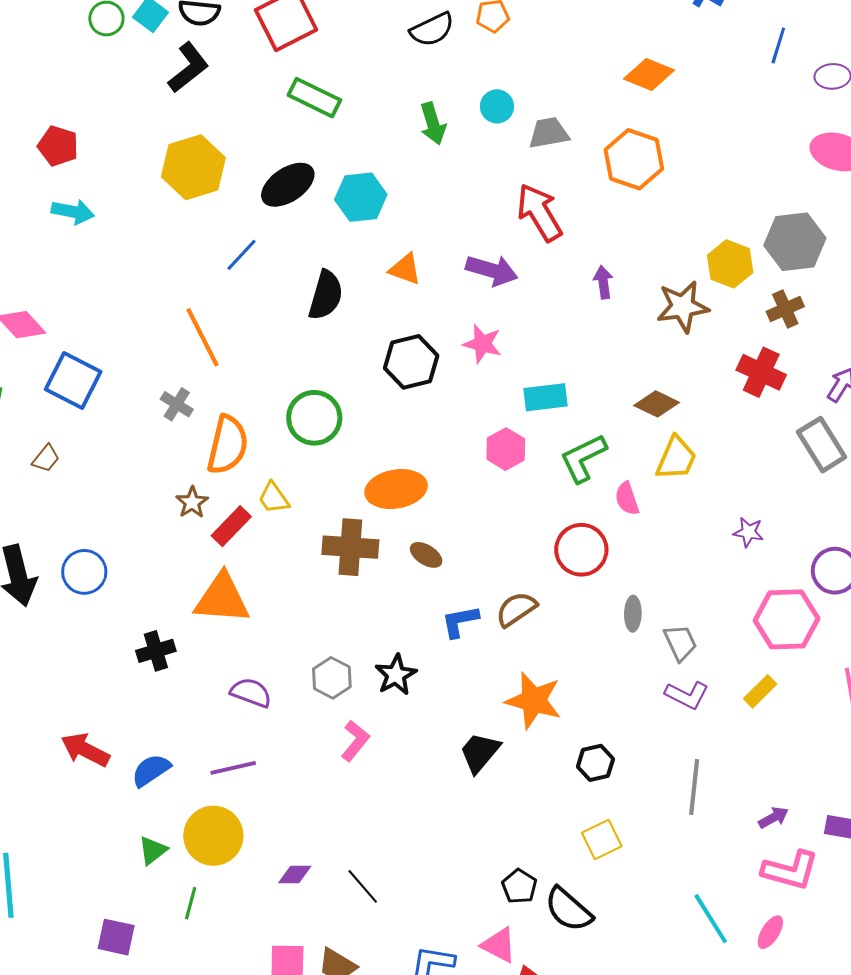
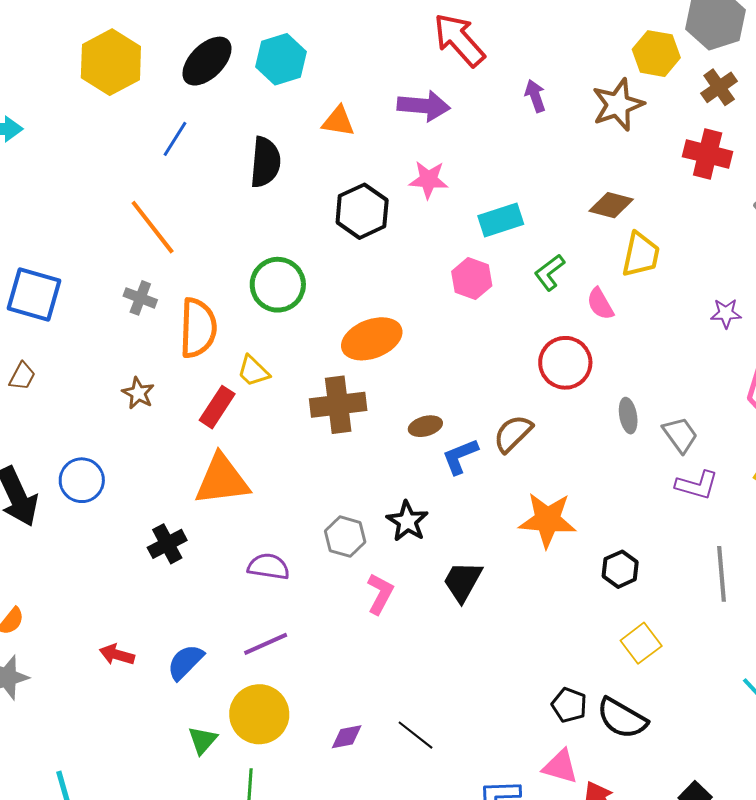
green L-shape: (583, 458) -> (550, 272), size x0.7
brown star: (192, 502) -> (138, 393), moved
brown ellipse: (426, 555) -> (425, 426), moved, turned -36
red arrow: (85, 750) -> (117, 655), size x0.7
black trapezoid: (480, 752) -> (463, 581), moved

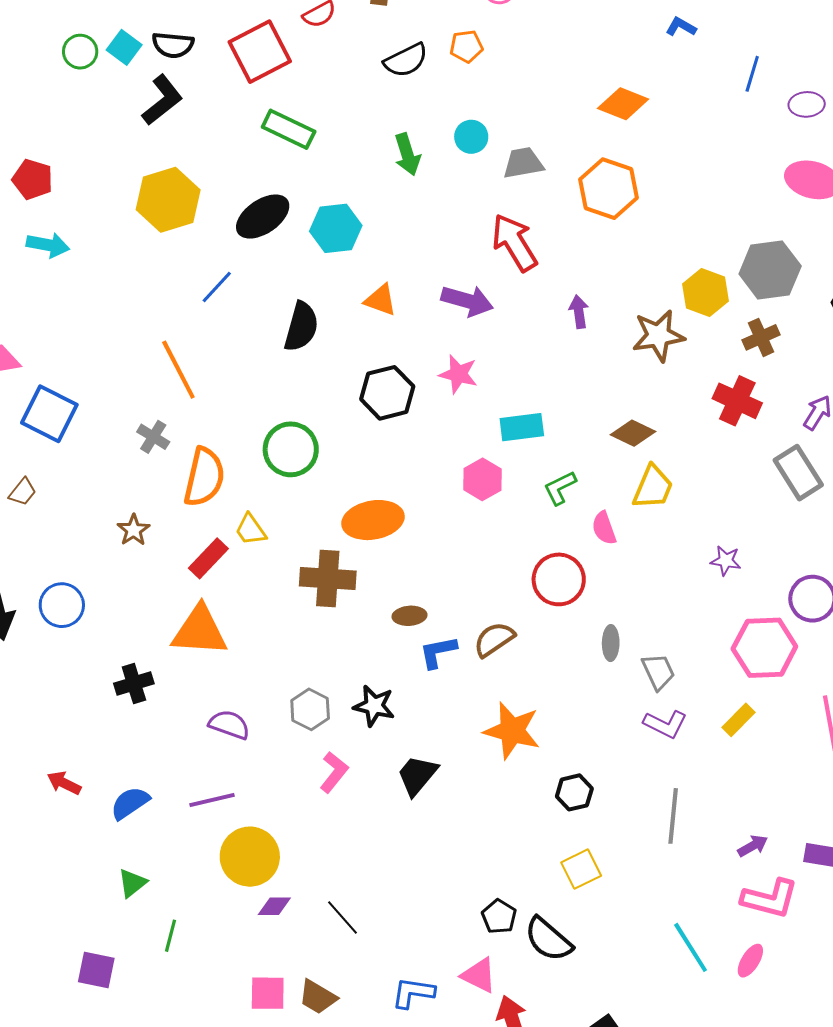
black star: (407, 521) -> (374, 706), turned -30
yellow circle: (259, 714) -> (250, 857), moved

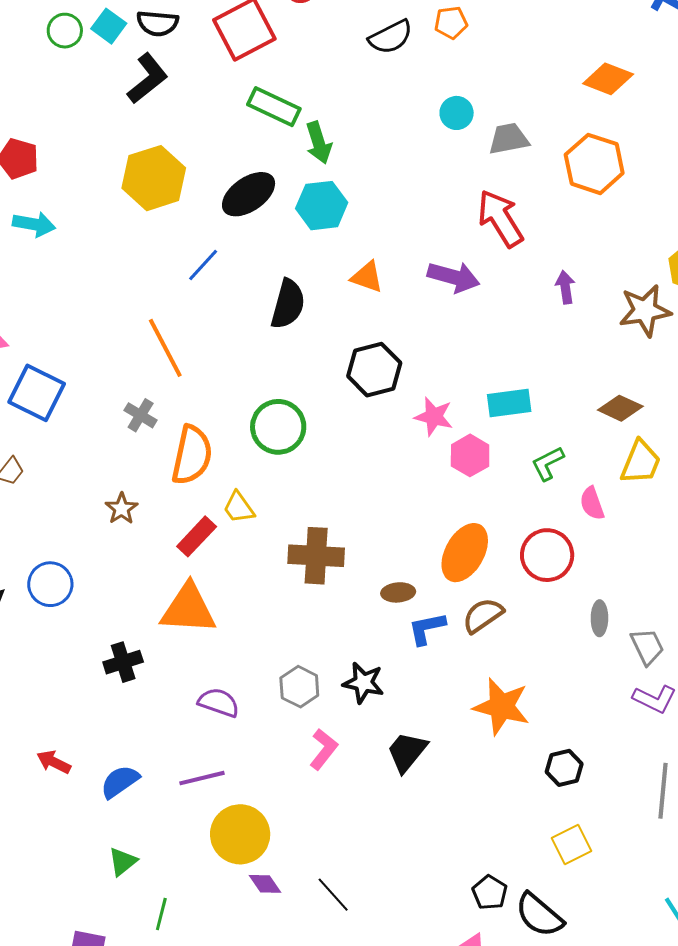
green arrow: (407, 154) -> (319, 143), moved
pink star: (458, 374) -> (434, 417), moved
orange ellipse: (373, 520) -> (465, 553), moved, turned -50
purple diamond: (274, 906) -> (265, 884), turned 56

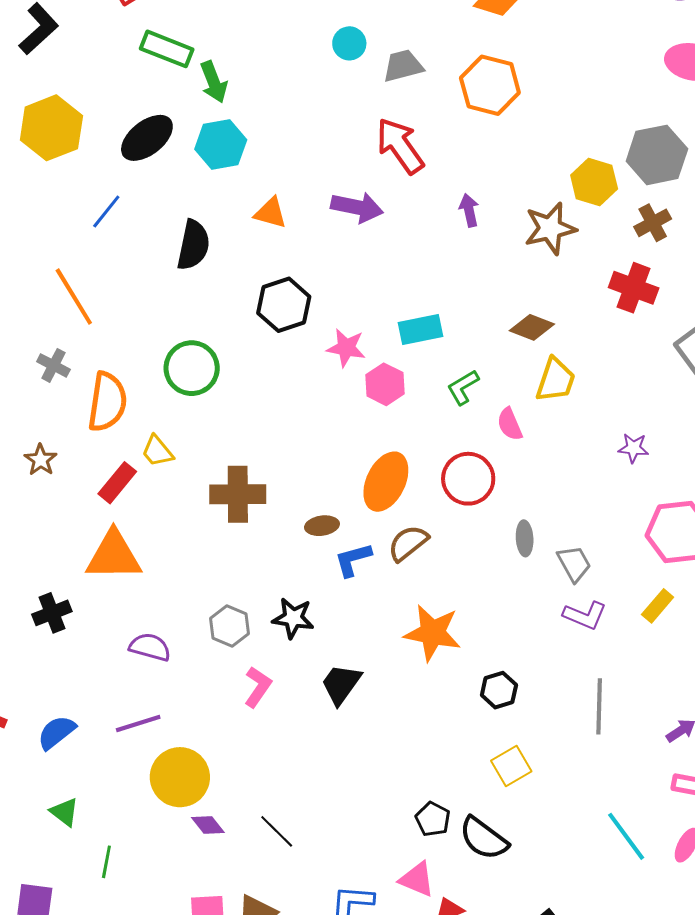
green triangle: (123, 862) -> (64, 812), turned -40

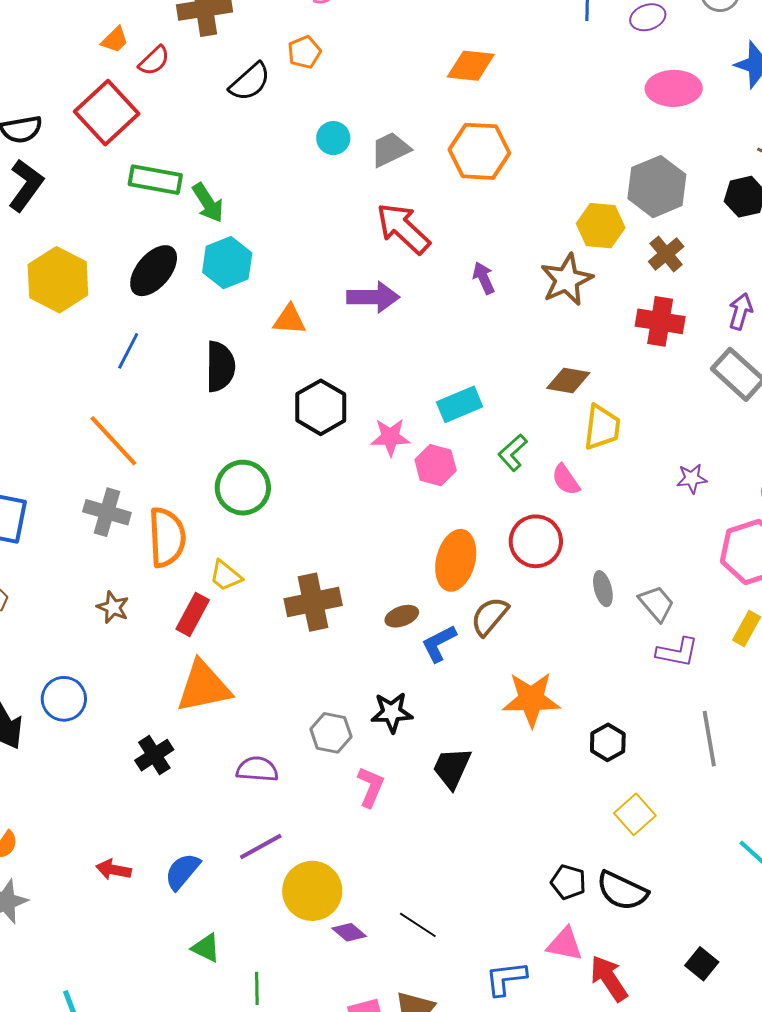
gray cross: (53, 365) -> (107, 512), size x1.4

